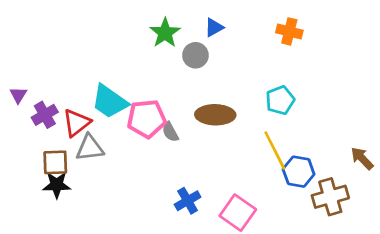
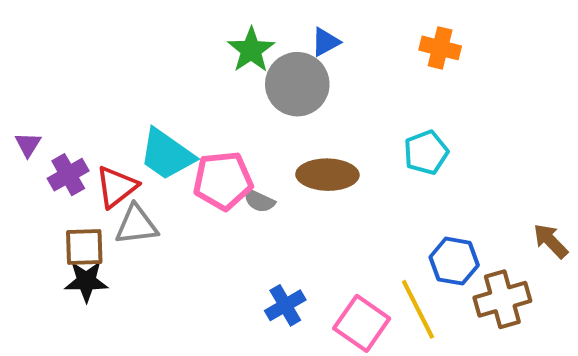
gray circle: (195, 55) -> (297, 84), size x1.6
gray semicircle: (170, 132) -> (259, 201), turned -36
yellow line: (275, 150) -> (418, 309), moved

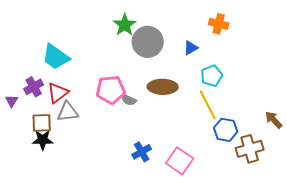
blue triangle: (325, 42) -> (191, 48), moved
purple triangle: (28, 144) -> (12, 101), moved
cyan trapezoid: (167, 155) -> (56, 57), moved
yellow line: (418, 309) -> (208, 105), moved

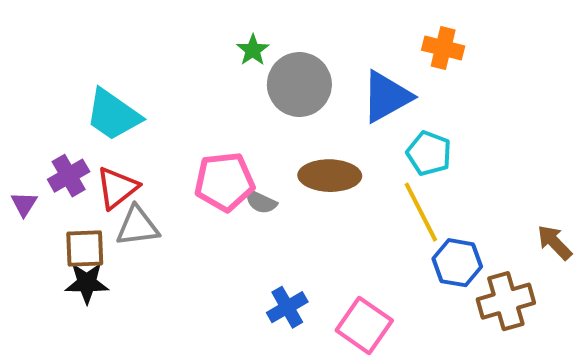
green star: (125, 25) -> (253, 50), size x0.7
blue triangle: (191, 48) -> (386, 97), size x1.8
cyan pentagon: (212, 76) -> (429, 153), turned -30

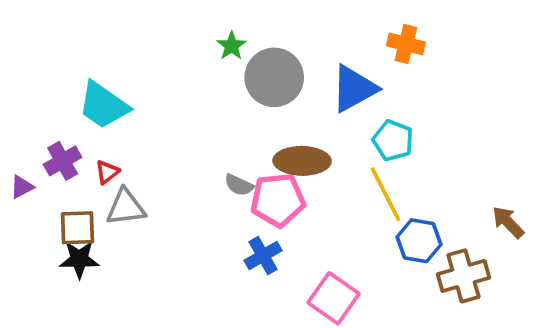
pink pentagon: (224, 182) -> (278, 200), moved
red triangle: (117, 188) -> (107, 172), size x0.6
purple triangle: (24, 204) -> (22, 187), turned 30
blue cross: (287, 307) -> (263, 256), moved

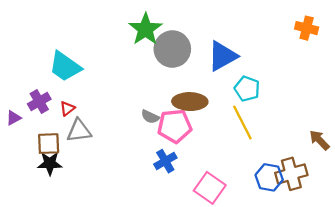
orange cross: (406, 44) -> (307, 28), moved
green star: (231, 46) -> (145, 29), size x1.8
blue hexagon: (419, 241) -> (269, 177), moved

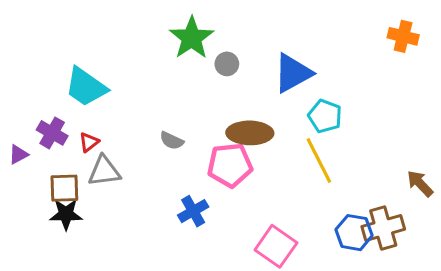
gray circle: (172, 49) -> (227, 64), size x0.5
purple cross: (39, 102) -> (52, 133), turned -30
gray semicircle: (150, 117) -> (172, 141), moved
blue cross: (165, 161) -> (193, 211), moved

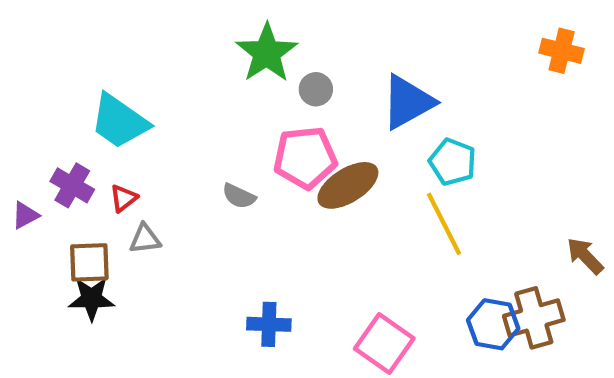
brown ellipse: (250, 133) -> (348, 185), turned -33
pink pentagon: (230, 165) -> (305, 158), moved
gray triangle: (104, 171) -> (145, 239), size x0.7
blue cross: (193, 211) -> (269, 324), moved, turned 32

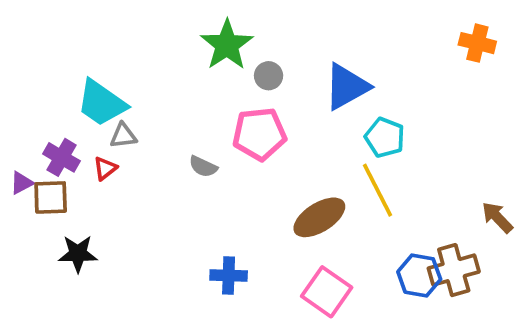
brown ellipse: (348, 185) -> (319, 217), moved
gray triangle: (145, 239) -> (123, 136), moved
brown square: (89, 262) -> (51, 197), moved

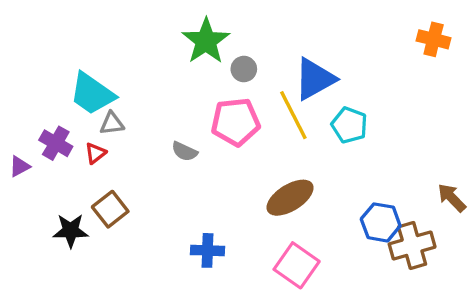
yellow line: (377, 190) -> (293, 115), moved
brown square: (51, 197) -> (110, 209), moved, turned -36
blue hexagon: (419, 275) -> (381, 222), moved

